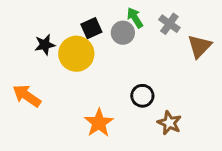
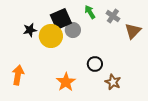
black square: (91, 28) -> (61, 19), size x1.5
gray circle: (123, 33) -> (73, 30), moved
orange arrow: (27, 96) -> (18, 75), moved, turned 66

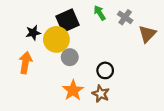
gray circle: (73, 30) -> (70, 57), moved
orange arrow: (18, 75) -> (25, 63), moved
brown star: (113, 82) -> (101, 94), moved

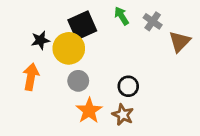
gray circle: (70, 57) -> (78, 81), moved

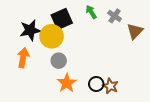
black star: (40, 40) -> (30, 30), size x1.5
black circle: (128, 86) -> (96, 84), moved
brown star: (123, 115) -> (110, 86), moved

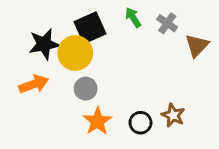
orange arrow: (23, 58) -> (34, 84), turned 60
brown star: (110, 86) -> (173, 115), moved

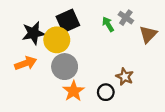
green arrow: (133, 17) -> (108, 24), moved
gray circle: (86, 89) -> (65, 67), size x1.5
brown star: (173, 115) -> (125, 77), moved

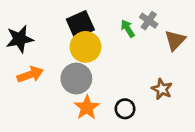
black star: (33, 33) -> (20, 39), moved
yellow circle: (57, 40) -> (86, 47), moved
brown star: (125, 77) -> (162, 89), moved

